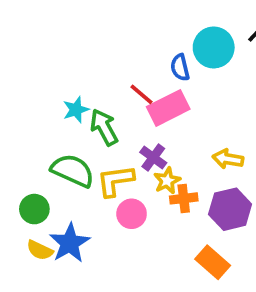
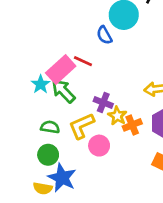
pink rectangle: (168, 108) -> (61, 69), moved
green semicircle: (73, 171) -> (50, 127), size x0.6
green circle: (34, 209) -> (48, 155), moved

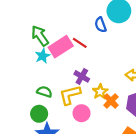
green arrow: (63, 91) -> (40, 36), moved
purple cross: (103, 103) -> (82, 76), moved
orange cross: (132, 125) -> (111, 101), turned -32

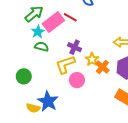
green arrow: (40, 36) -> (34, 14), turned 90
green semicircle: (44, 92) -> (41, 47), moved
green circle: (39, 114) -> (24, 76), moved

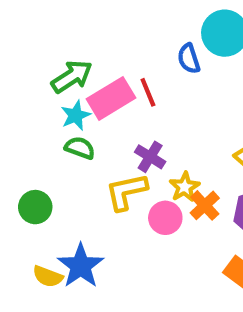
red line: (70, 17) -> (148, 92), turned 32
pink circle: (77, 80) -> (165, 218), moved

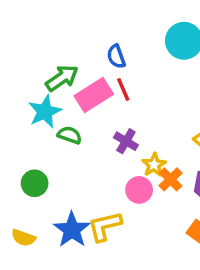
blue semicircle: (189, 59) -> (116, 56), moved
cyan star: (76, 115) -> (45, 112), moved, size x1.4
yellow L-shape: (126, 192) -> (105, 226), moved
yellow semicircle: (48, 276) -> (23, 238), moved

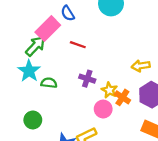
blue semicircle: (116, 56) -> (68, 13), moved
red line: (123, 89) -> (78, 45), turned -35
pink rectangle: (94, 95) -> (48, 29), moved

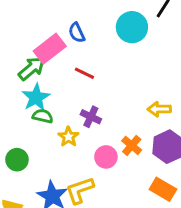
cyan star: (29, 71) -> (36, 97), moved
yellow star: (109, 90) -> (68, 137), moved

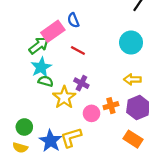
cyan circle: (132, 27) -> (131, 43), moved
yellow star: (68, 137) -> (64, 97), size x1.5
orange cross: (132, 145) -> (111, 106), turned 32
green circle: (17, 160) -> (24, 127), moved

